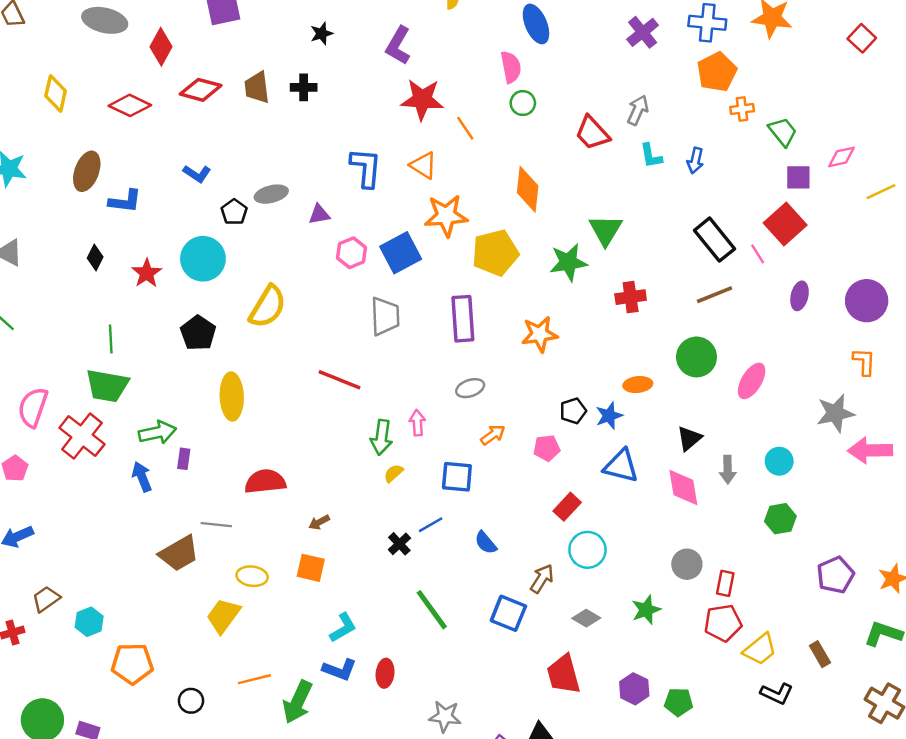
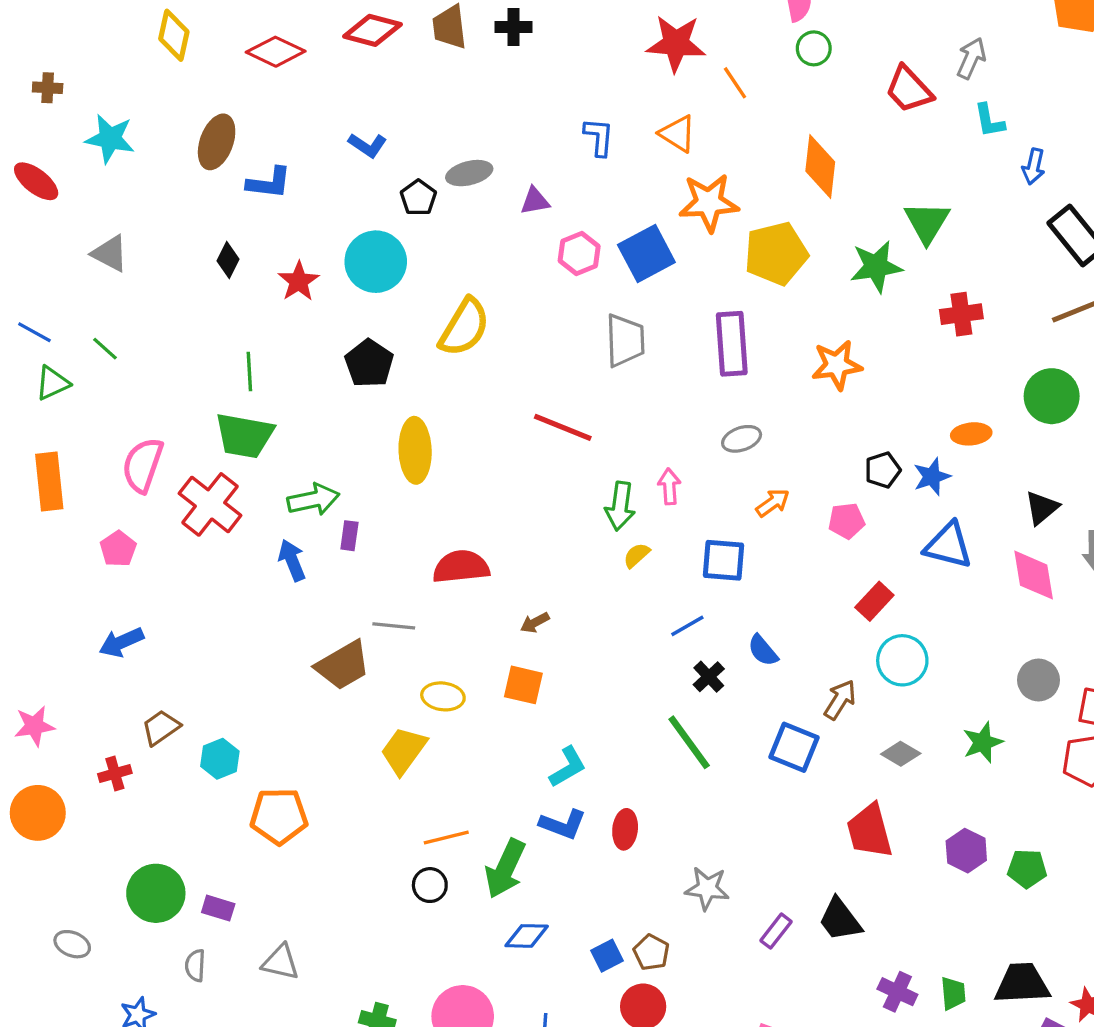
blue arrow: (695, 161) -> (1034, 166), moved
blue L-shape: (366, 168) -> (599, 137), size x0.7
black cross: (399, 544) -> (709, 677), moved
black circle: (191, 701) -> (430, 885), moved

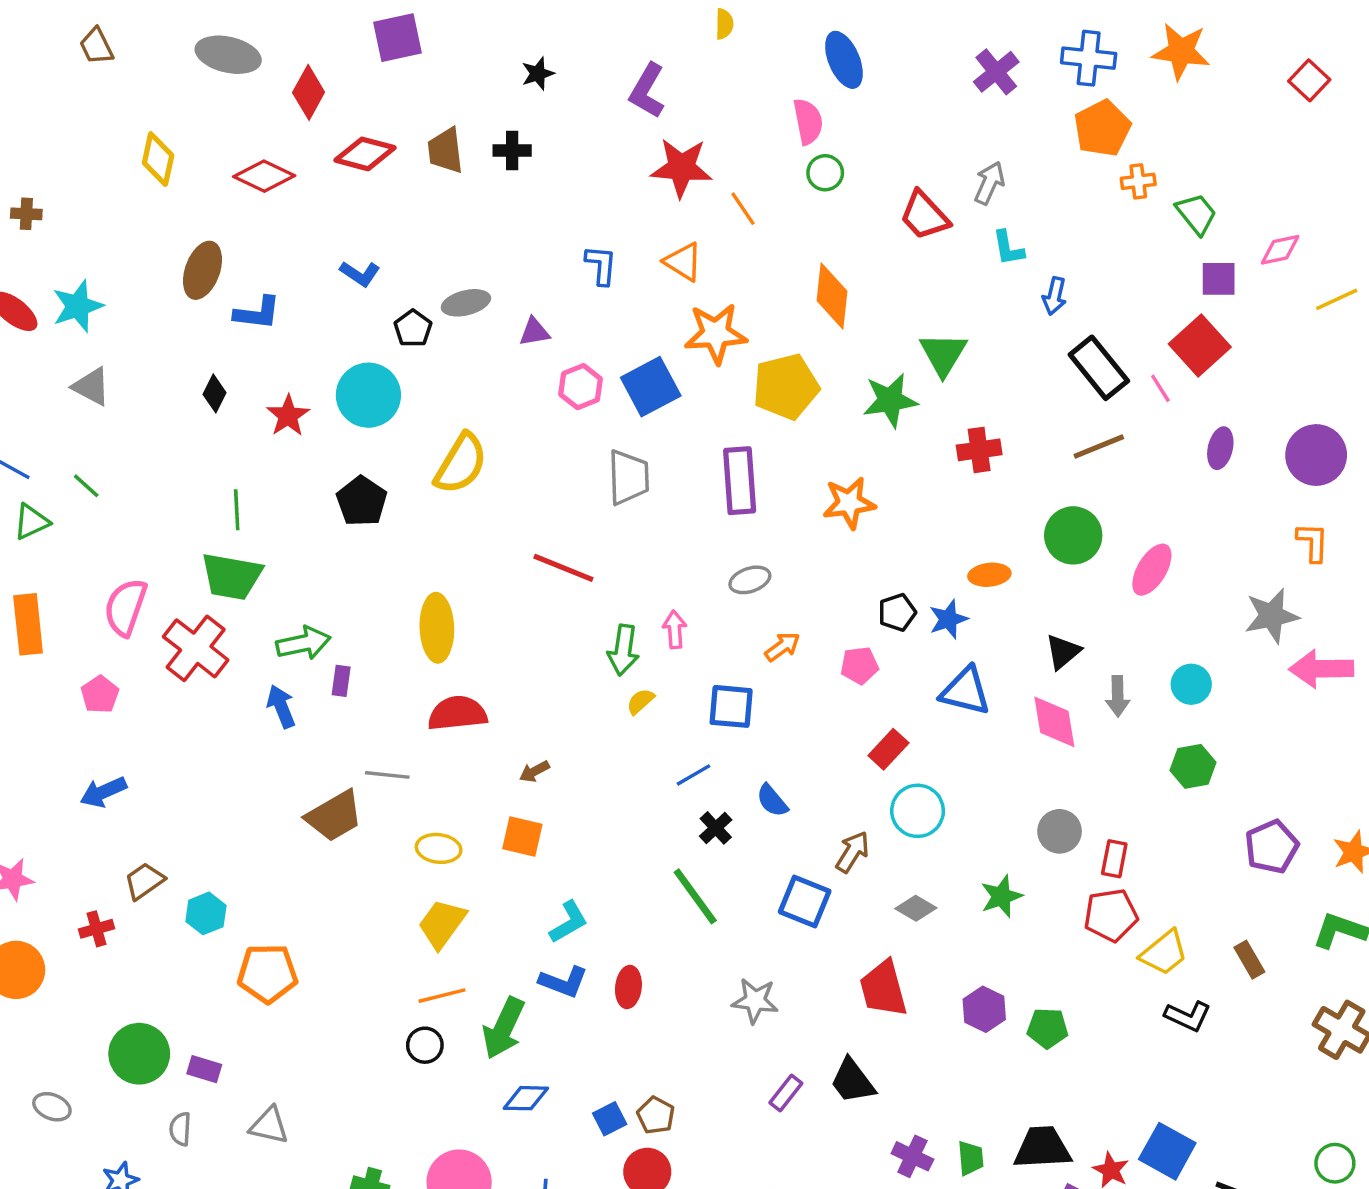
cyan star: (110, 139) -> (78, 306), moved, turned -30
yellow ellipse: (415, 450) -> (437, 628), moved
yellow trapezoid: (404, 751) -> (442, 924), moved
gray star: (707, 888) -> (755, 1001), moved

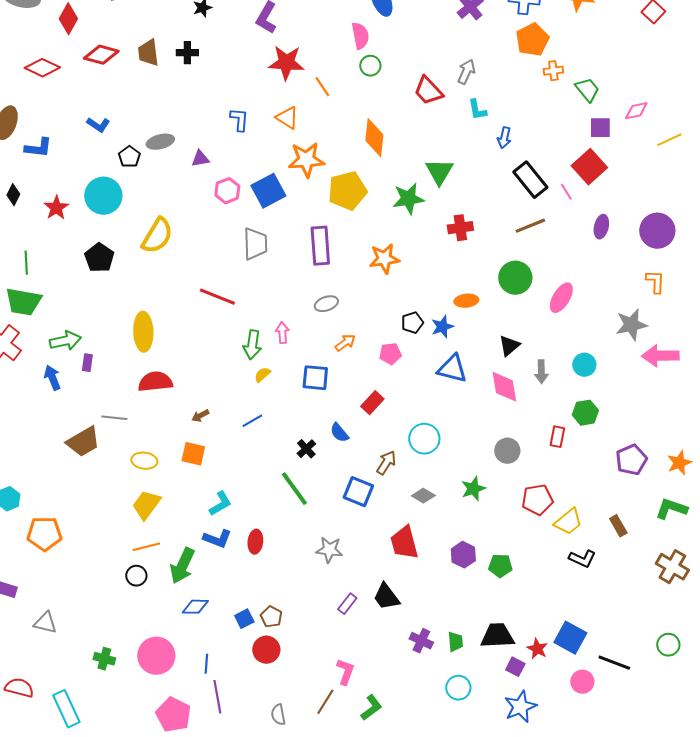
red rectangle: (888, 749) -> (372, 403), moved
blue line: (693, 775) -> (252, 421), moved
red rectangle: (1114, 859) -> (557, 437), moved

